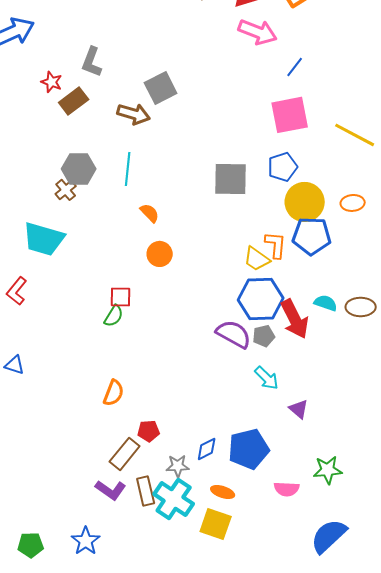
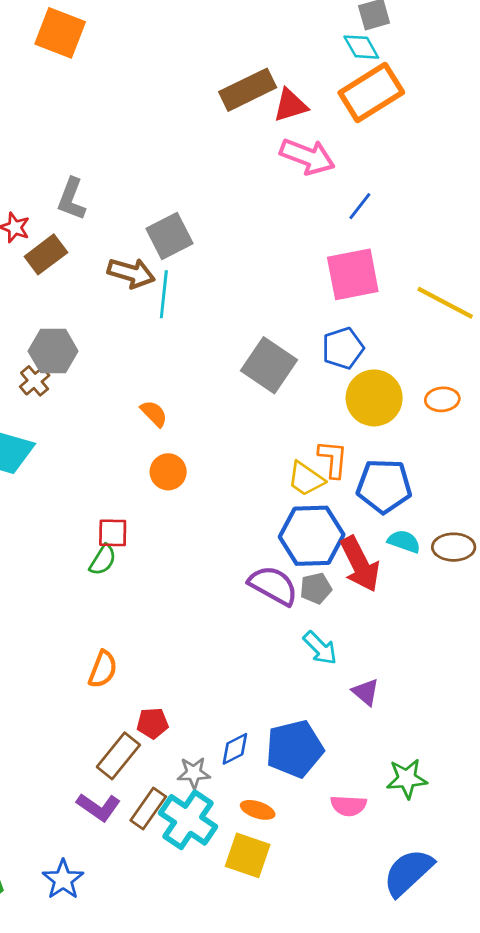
cyan line: (128, 169) -> (164, 294), moved
gray square: (231, 179) -> (269, 365), turned 33
blue pentagon: (312, 236) -> (384, 486), moved
brown rectangle: (146, 491) -> (148, 808), turned 48

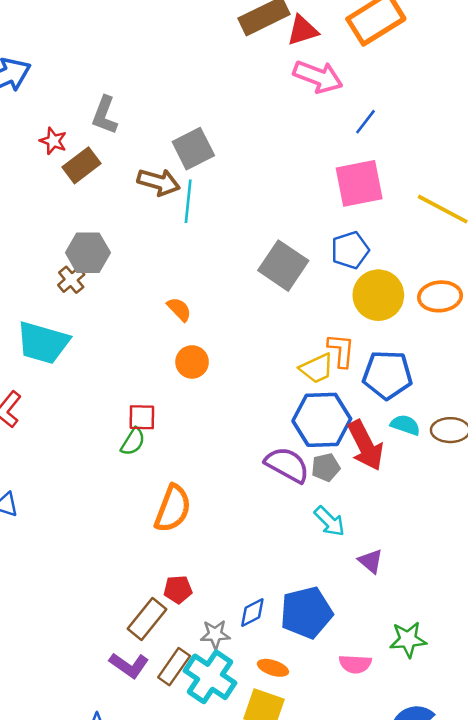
orange ellipse: (442, 399) -> (440, 296), size x1.4
yellow trapezoid: (306, 479) -> (317, 368), turned -60
orange semicircle: (103, 669) -> (173, 508), moved, size x1.4

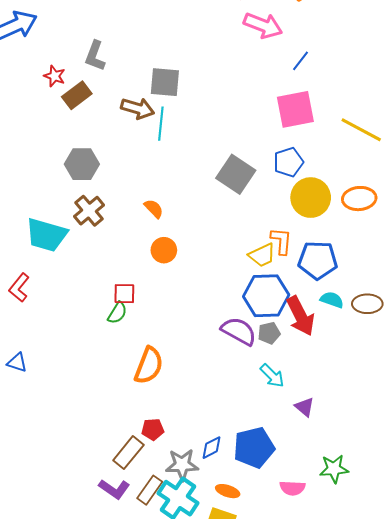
gray square: (193, 149) -> (165, 82), turned 32
brown cross: (71, 280) -> (89, 211), moved, size x1.4
gray star: (215, 634) -> (182, 465), size x1.4

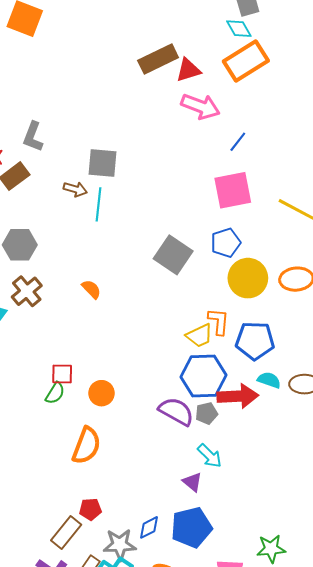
brown arrow: (138, 108) -> (75, 189), size x0.7
orange circle: (164, 250) -> (101, 393), moved
red arrow: (301, 316) -> (238, 396), turned -66
purple triangle: (305, 407) -> (192, 482), moved

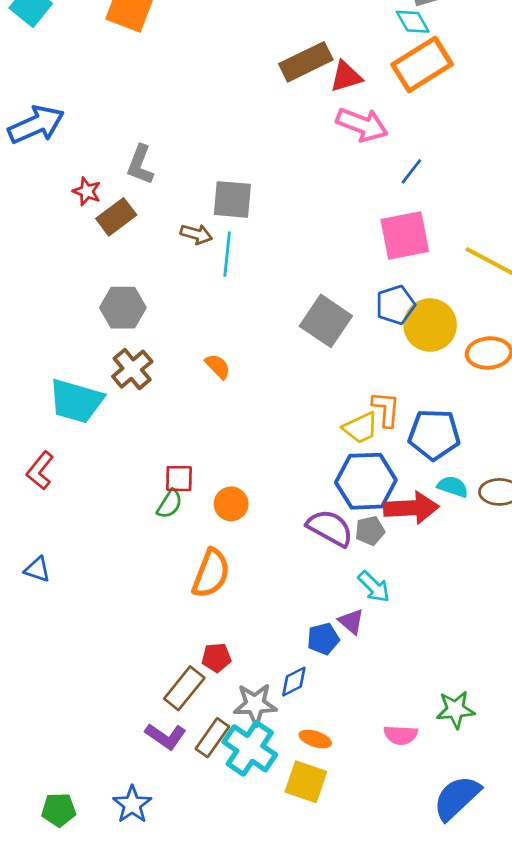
yellow circle: (248, 278) -> (430, 325), moved
blue pentagon: (191, 527) -> (323, 639), moved, size x0.6

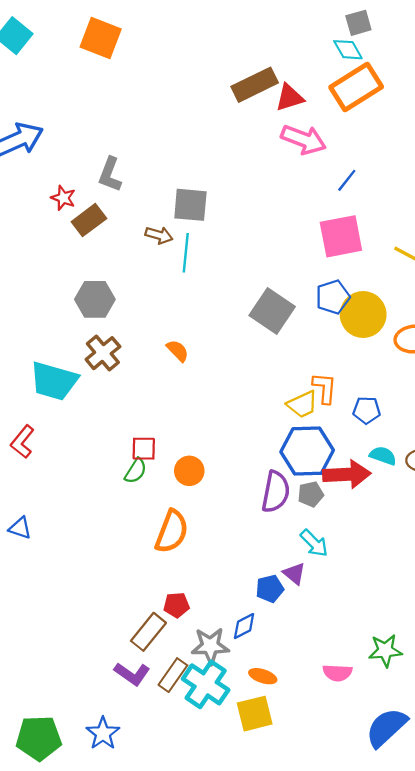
blue pentagon: (434, 434) -> (367, 410), size x0.6
purple semicircle: (330, 528) -> (276, 492), turned 72
yellow square: (306, 782) -> (255, 714), turned -33
green pentagon: (59, 810) -> (39, 738), size x1.5

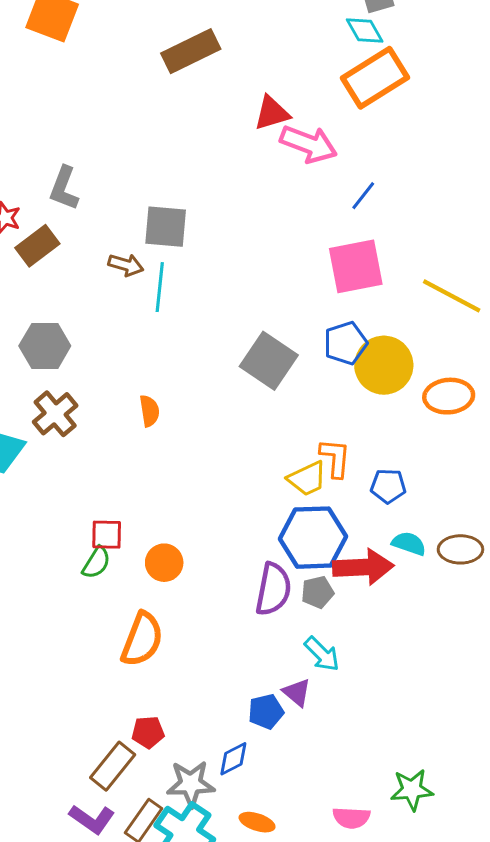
brown rectangle: (255, 85) -> (191, 51), moved
red triangle: (290, 98) -> (272, 113), moved
orange semicircle: (178, 351) -> (149, 411), turned 35

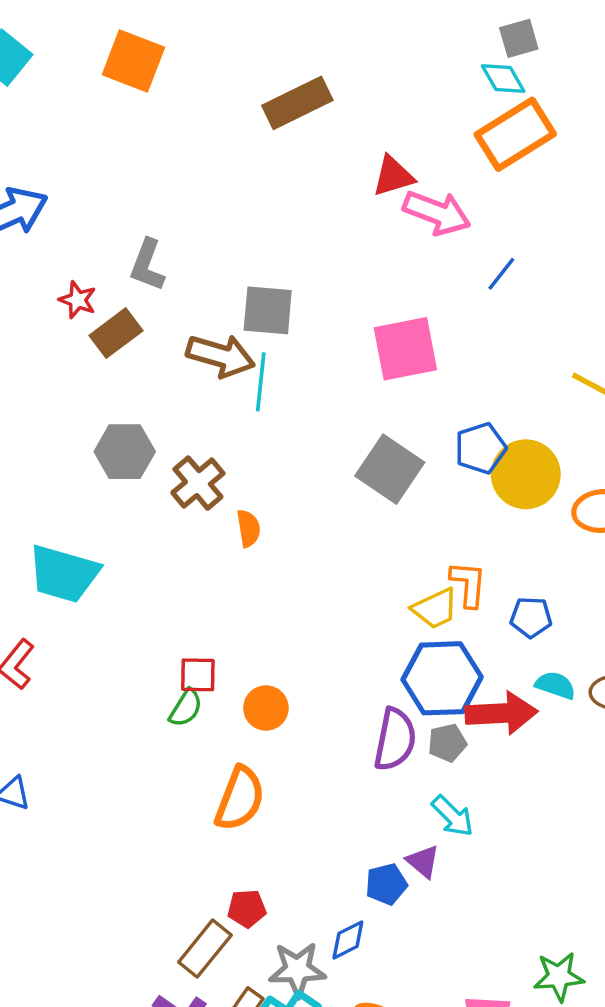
brown arrow: (126, 265) -> (221, 356), size x1.6
pink square: (356, 266) -> (405, 349), moved
brown cross: (55, 414) -> (198, 483), moved

